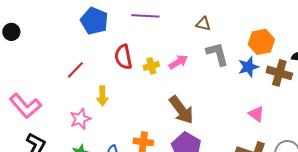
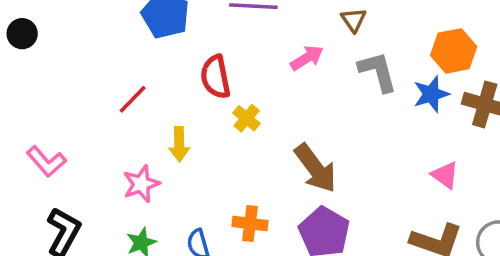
brown triangle: (203, 24) -> (354, 20), turned 42
pink arrow: (178, 62) -> (307, 58), moved
yellow cross: (151, 66) -> (247, 118), moved, turned -35
pink L-shape: (25, 106) -> (46, 161), size x0.7

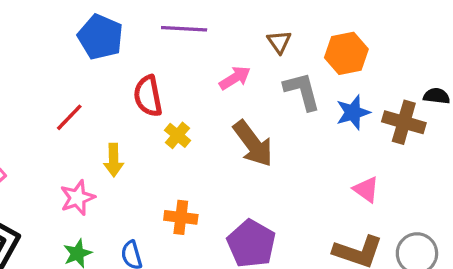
orange hexagon: (454, 51) -> (346, 53), moved
brown arrow: (316, 168) -> (253, 144), moved
orange cross: (250, 224) -> (181, 217), moved

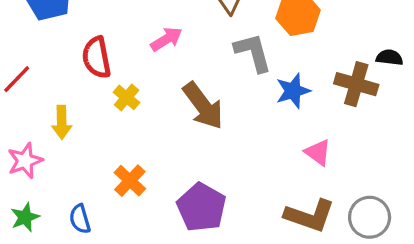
pink arrow: (235, 78) -> (166, 39), moved
blue star: (353, 112) -> (293, 91), moved
orange cross: (181, 217) -> (130, 181), turned 36

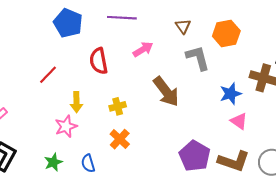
blue star: (293, 91) -> (231, 94), moved
yellow cross: (127, 97) -> (118, 106), moved, turned 35
pink star: (25, 161) -> (66, 126), moved
purple pentagon: (201, 207) -> (195, 156), moved

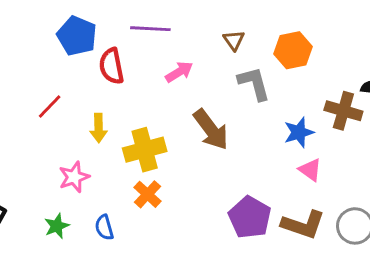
red semicircle: (99, 61) -> (111, 66), moved
yellow arrow: (76, 102) -> (99, 128), moved
yellow cross: (118, 106) -> (145, 150), size x1.8

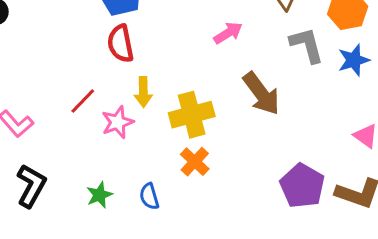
red semicircle: (111, 66) -> (121, 44), moved
red line: (50, 106) -> (83, 101), moved
blue star: (299, 132) -> (354, 60), moved
pink star: (74, 177) -> (118, 122), moved

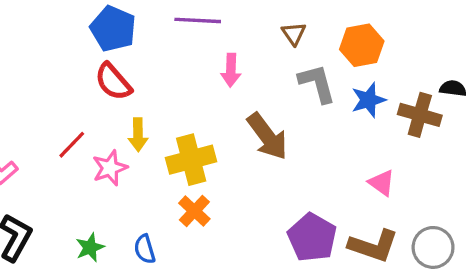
pink arrow: (228, 33) -> (231, 70), turned 124
red semicircle: (121, 44) -> (113, 82), turned -30

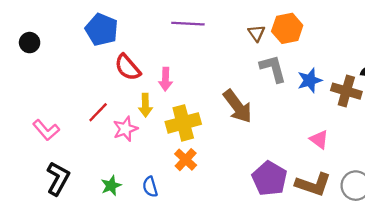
blue pentagon: (113, 29) -> (102, 30), moved
orange hexagon: (362, 45) -> (287, 28), moved
pink arrow: (231, 70) -> (165, 79), moved

